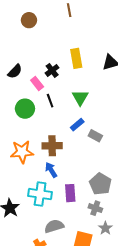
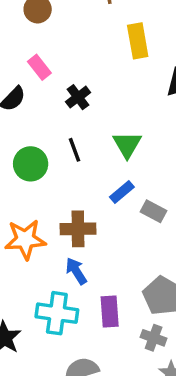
yellow rectangle: (76, 58) -> (138, 41), moved
pink rectangle: (37, 83) -> (39, 67), moved

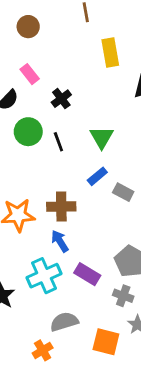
green circle: (31, 164) -> (28, 132), moved
purple rectangle: (110, 311) -> (87, 274), turned -55
cyan cross: (57, 313) -> (44, 276), turned -32

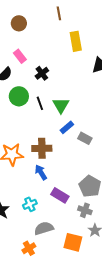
green triangle: (102, 137) -> (61, 105), moved
cyan cross: (44, 276) -> (30, 204), moved, size x0.6

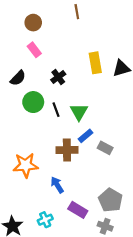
yellow rectangle: (76, 41) -> (95, 63), moved
pink rectangle: (20, 56) -> (34, 50), moved
brown cross: (42, 148) -> (67, 150), moved

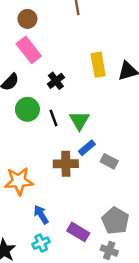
pink rectangle: (34, 50) -> (29, 50), size x1.5
blue arrow: (57, 185) -> (41, 215), moved

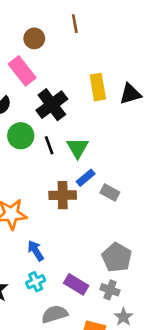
brown circle: (27, 19) -> (34, 38), moved
black cross: (56, 81) -> (52, 105), size x1.6
purple rectangle: (78, 232) -> (76, 284), moved

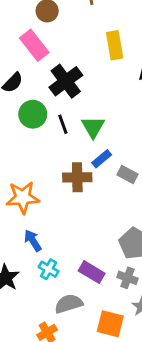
yellow rectangle: (98, 87) -> (115, 45), moved
blue arrow: (36, 251) -> (33, 241), moved
cyan cross: (36, 282) -> (49, 269), turned -36

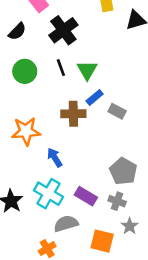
green circle: (33, 114) -> (25, 71), moved
blue arrow: (33, 241) -> (55, 157), moved
cyan cross: (49, 269) -> (48, 194), size x1.6

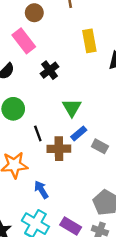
black cross: (63, 30) -> (50, 70), size x0.7
black line: (61, 68) -> (38, 133), moved

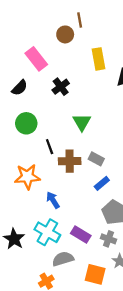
brown circle: (34, 13) -> (65, 34), moved
blue rectangle: (79, 133) -> (102, 183), moved
gray rectangle: (100, 146) -> (96, 159), moved

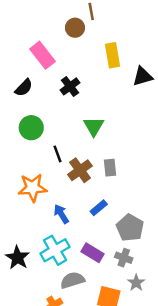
gray rectangle: (96, 159) -> (110, 168), turned 56
brown cross: (70, 161) -> (80, 170), turned -35
blue rectangle: (102, 183) -> (99, 208), moved
cyan cross: (47, 232) -> (55, 250), turned 30

